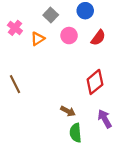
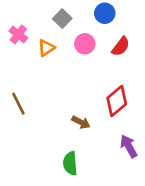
brown arrow: (68, 111) -> (81, 122), moved
green semicircle: (76, 133) -> (70, 163), moved

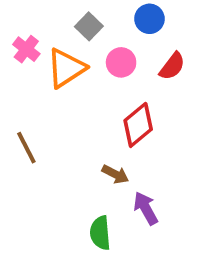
orange triangle: (46, 48) -> (66, 68), size x1.6
red diamond: (117, 101) -> (138, 125), moved
purple arrow: (129, 146) -> (146, 208), moved

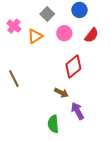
orange triangle: (66, 68) -> (35, 36), size x0.7

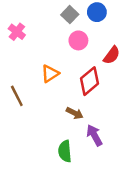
gray square: (47, 14) -> (70, 15), moved
red semicircle: (92, 35) -> (112, 55), moved
orange triangle: (35, 36) -> (50, 74), moved

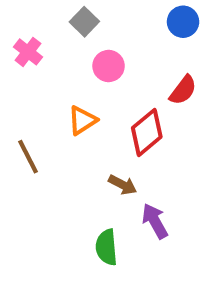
blue circle: (97, 12) -> (183, 22), moved
gray square: (70, 15) -> (84, 22), moved
pink circle: (78, 40) -> (109, 66), moved

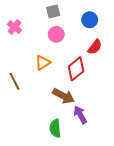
gray square: (84, 22) -> (53, 11), moved, turned 32
blue circle: (183, 22) -> (90, 20), moved
brown arrow: (123, 185) -> (64, 96), size x1.5

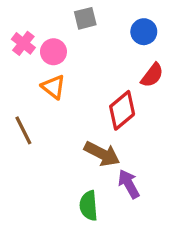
pink circle: (56, 34) -> (53, 52), moved
orange triangle: (43, 63) -> (53, 87), moved, turned -49

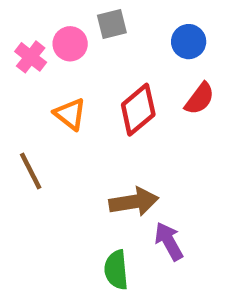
pink circle: (53, 52) -> (70, 44), moved
red diamond: (122, 110) -> (138, 110), moved
brown arrow: (102, 154) -> (134, 202), turned -36

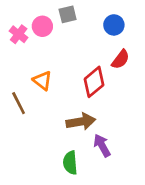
red diamond: (138, 110) -> (94, 82), moved
orange triangle: (70, 114) -> (42, 81), moved

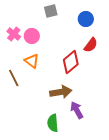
pink circle: (42, 26) -> (32, 36), moved
pink cross: (19, 34) -> (14, 34), moved

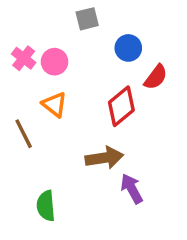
blue circle: (86, 19) -> (128, 48), moved
green semicircle: (53, 123) -> (46, 206), moved

